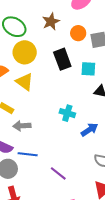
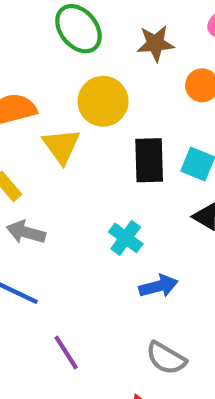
yellow circle: (25, 52) -> (103, 101), moved
black rectangle: (62, 59) -> (149, 160), moved

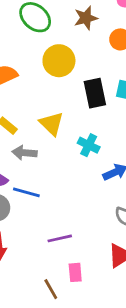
yellow triangle: (61, 146) -> (51, 124), moved
purple line: (66, 352) -> (60, 238), moved, turned -60

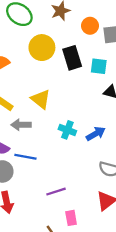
black rectangle: (95, 93) -> (72, 58), moved
cyan cross: (89, 145) -> (67, 130), moved

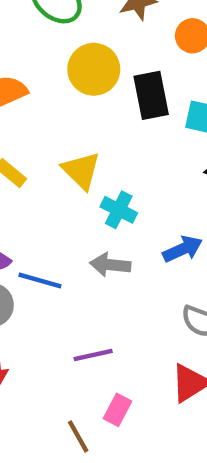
gray arrow: (21, 125) -> (110, 265), moved
cyan cross: (67, 130) -> (119, 210), moved
pink rectangle: (71, 218) -> (118, 410), turned 32

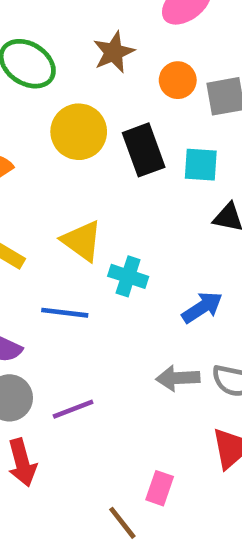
gray arrow: (110, 265) -> (178, 378), moved
blue line: (40, 281) -> (65, 313), moved
purple line: (93, 355) -> (73, 409), moved

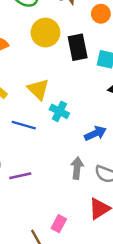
gray arrow: (178, 378) -> (77, 168), turned 90

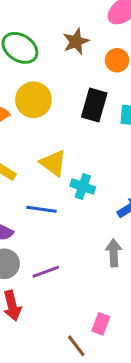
yellow circle: (45, 33) -> (33, 100), moved
black rectangle: (78, 47) -> (94, 105), turned 35

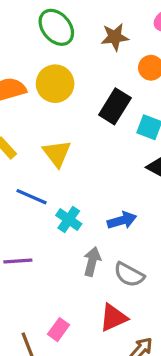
cyan cross: (83, 187) -> (69, 220), moved

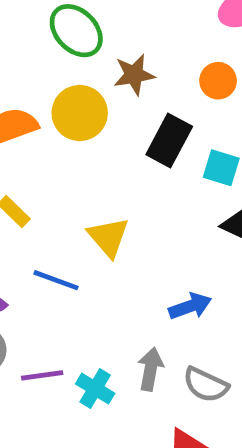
brown star: (115, 37) -> (134, 75), moved
yellow triangle: (57, 153) -> (108, 237), moved
cyan cross: (69, 220) -> (95, 389), moved

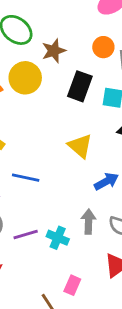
yellow triangle: (108, 237) -> (80, 146), moved

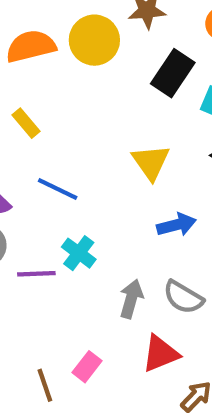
gray arrow: (88, 222) -> (131, 299), moved
cyan cross: (58, 238) -> (79, 253), moved

